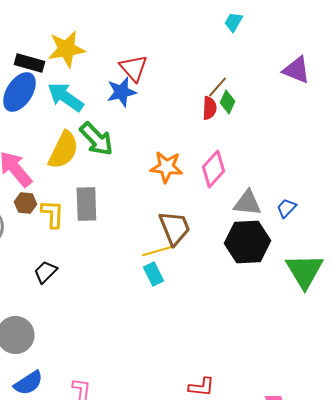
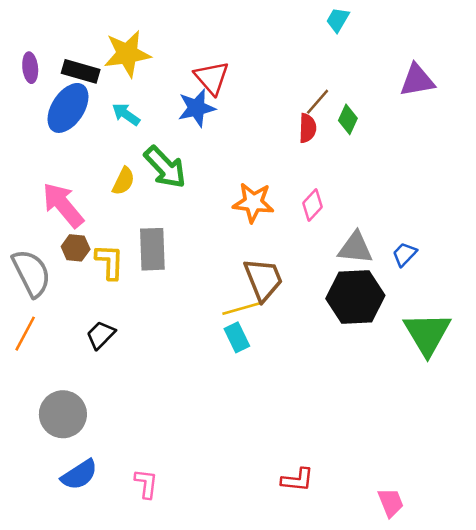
purple triangle: (296, 70) -> (417, 80), turned -32
cyan arrow: (65, 97) -> (126, 114), size x0.6
green diamond: (227, 102) -> (348, 119), moved
yellow semicircle: (63, 150) -> (123, 181), size x0.6
pink diamond: (213, 169) -> (313, 205), size x0.7

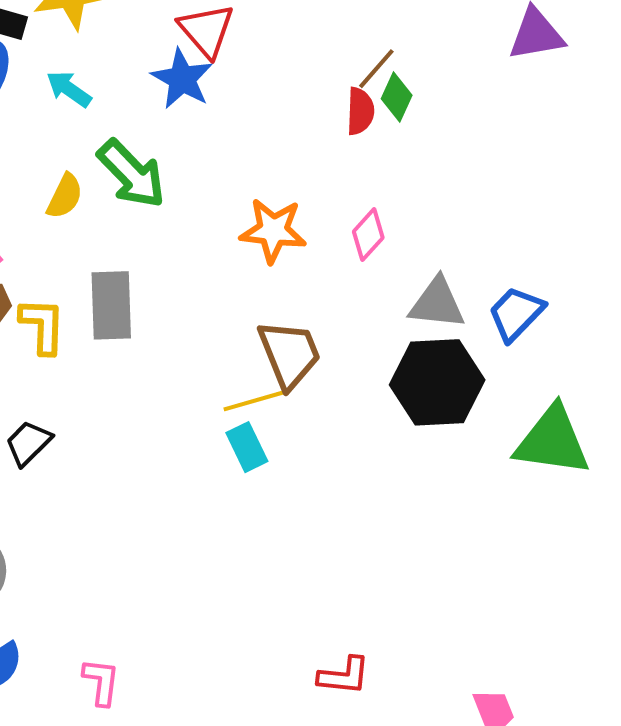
blue star: (197, 108) -> (182, 79), turned -30
green diamond: (348, 119) -> (397, 97), moved
blue trapezoid: (405, 254) -> (516, 314), size x1.4
green triangle: (427, 334) -> (552, 441), turned -51

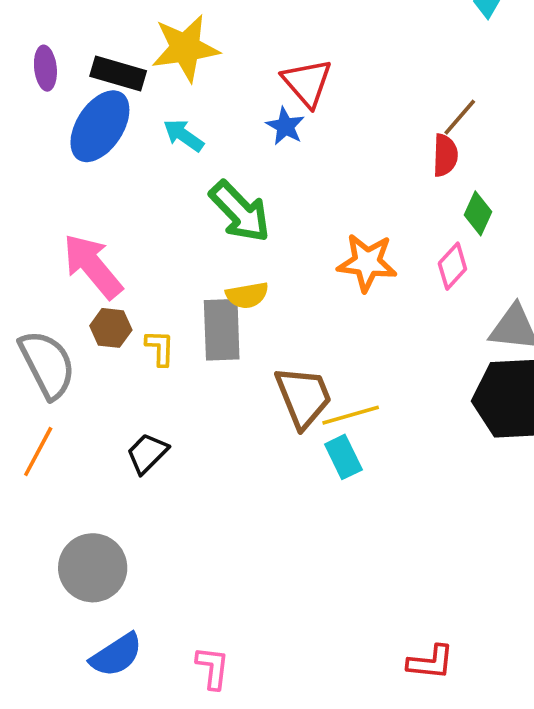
blue star: (182, 79) -> (285, 126), size x0.7
green diamond: (397, 97) -> (478, 213), moved
yellow semicircle: (65, 196) -> (247, 295), moved, turned 54
yellow L-shape: (43, 326) -> (160, 348), size x0.7
brown trapezoid: (289, 354) -> (303, 397), moved

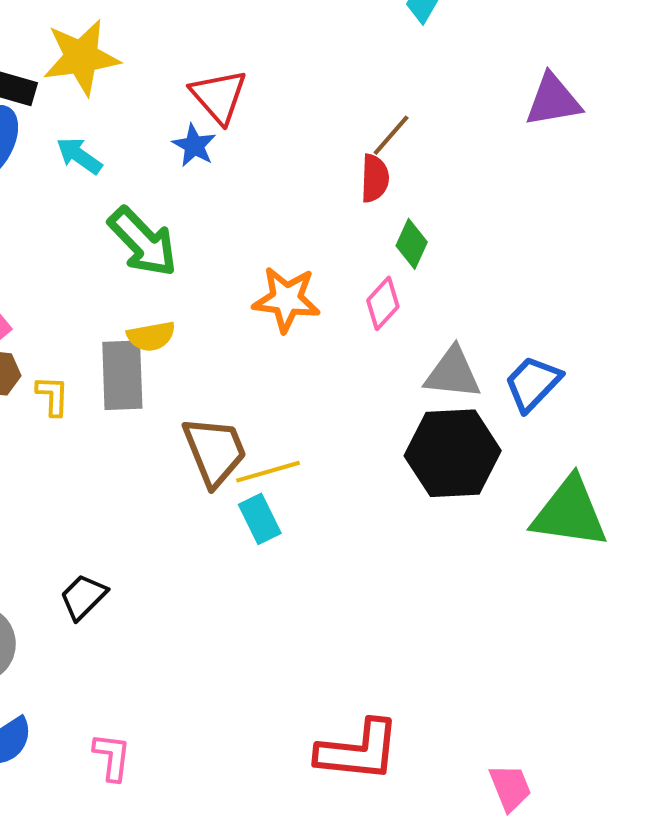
black trapezoid: (147, 453) -> (83, 597), moved
red L-shape: (431, 662) -> (358, 751), size x1.6

